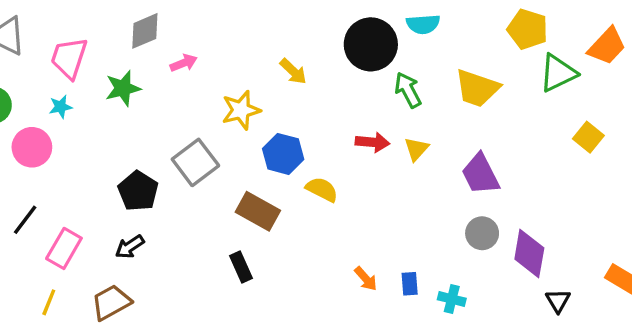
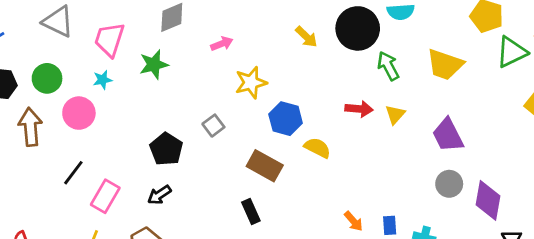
pink arrow: (184, 63) -> (222, 44), moved
yellow arrow: (293, 71) -> (306, 37), moved
gray square: (195, 162) -> (213, 126), size x0.6

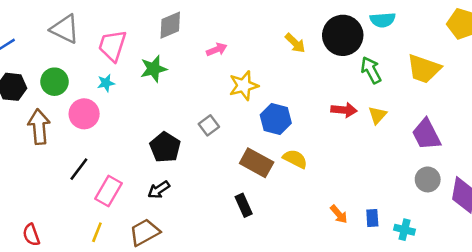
yellow semicircle: (317, 148) -> (295, 159), moved

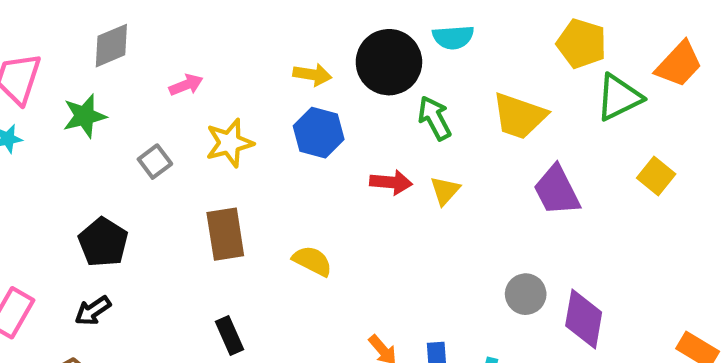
yellow arrow: (295, 43) -> (312, 75), turned -35
blue hexagon: (276, 119) -> (319, 133), moved
gray square: (209, 125) -> (155, 162), moved
purple trapezoid: (426, 134) -> (557, 191), moved
brown rectangle: (257, 163) -> (225, 234), moved, turned 52

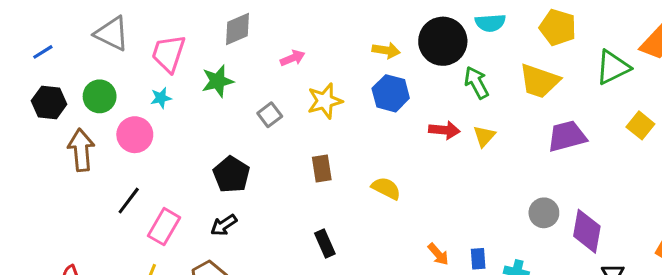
yellow pentagon: (582, 44) -> (558, 27), moved
purple trapezoid: (557, 191) -> (567, 136), turned 102
brown rectangle: (225, 234) -> (322, 168), size x0.7

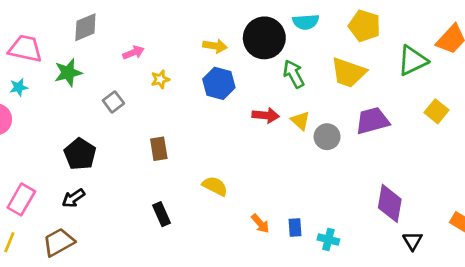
pink trapezoid: (169, 53) -> (25, 49), turned 84
yellow star: (325, 101) -> (160, 79), moved, size x0.6
yellow triangle: (484, 136) -> (300, 121), turned -30
yellow semicircle: (386, 188) -> (215, 186), moved
gray circle: (544, 213) -> (327, 137), moved

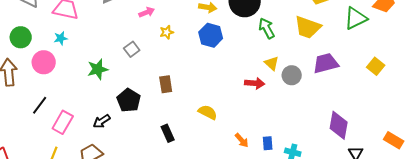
green star: (68, 73) -> (98, 69), moved
yellow square: (437, 111) -> (376, 66), moved
red arrow: (266, 115) -> (255, 83), moved
black pentagon: (80, 154) -> (129, 100), moved

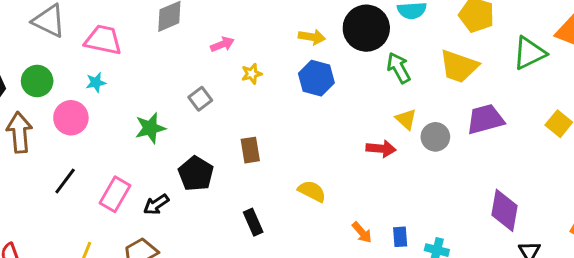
pink rectangle: (63, 122) -> (115, 194), moved

